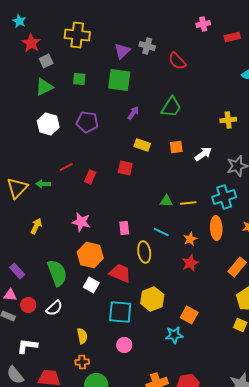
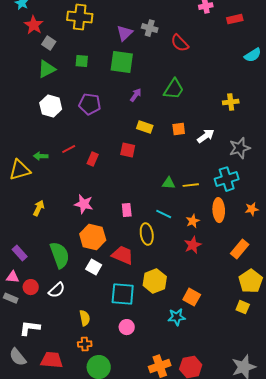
gray square: (46, 61) -> (49, 43), turned -32
green arrow: (43, 184) -> (41, 156), moved
yellow triangle: (17, 188) -> (20, 170), turned 30

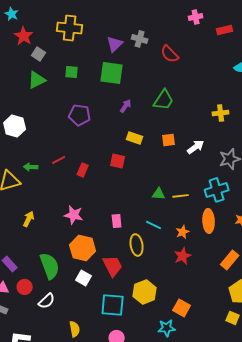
white hexagon: (51, 106) -> (15, 126), moved
red trapezoid: (123, 255) -> (113, 266), turned 40
red circle: (31, 287) -> (25, 287), moved

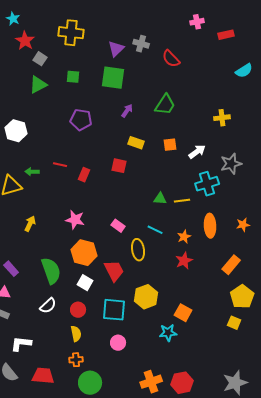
red line: (59, 160) -> (60, 165), turned 40
cyan cross: (217, 190) -> (207, 184), moved
pink rectangle: (117, 221) -> (118, 226), turned -48
red circle: (25, 287) -> (78, 310), moved

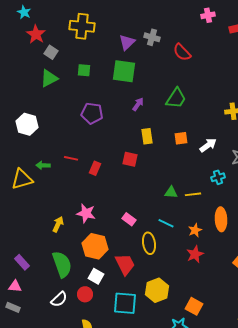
yellow rectangle: (136, 143) -> (147, 136), turned 63
cyan cross: (207, 184) -> (218, 177), size x0.6
yellow arrow: (30, 224) -> (58, 224), moved
red circle: (78, 310) -> (85, 294), moved

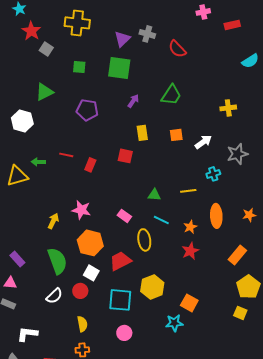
green triangle: (49, 78) -> (44, 92), moved
green triangle: (171, 192) -> (154, 195), moved
red trapezoid: (125, 264) -> (120, 261), turned -90

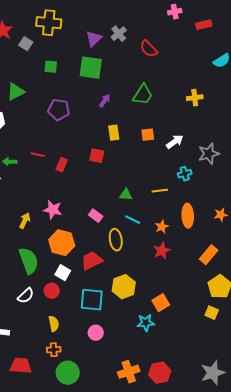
gray cross: (147, 34) -> (119, 34), turned 35
gray square: (46, 49) -> (26, 44), moved
yellow cross: (228, 108) -> (195, 98), moved
orange square: (189, 303) -> (161, 303), turned 30

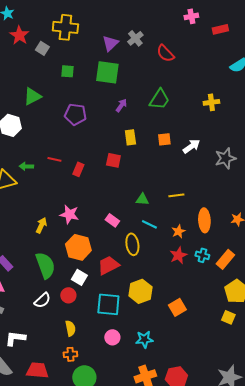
cyan cross: (185, 174) -> (202, 255), moved, turned 32
cyan star: (146, 323) -> (144, 339), moved

